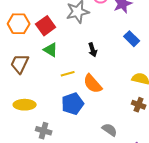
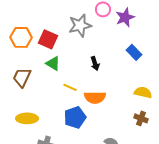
red square: (46, 26) -> (48, 39), turned -30
yellow line: (68, 74) -> (70, 87), turned 40
orange semicircle: (93, 84) -> (95, 97), turned -50

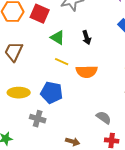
green triangle: (53, 63) -> (58, 38), moved
blue pentagon: (75, 117) -> (52, 93), moved, turned 30

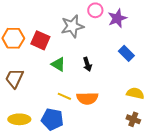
yellow line: (62, 62) -> (64, 96), moved

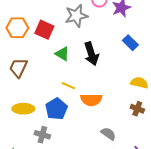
black arrow: (87, 64) -> (91, 54), size x1.6
orange semicircle: (87, 98) -> (91, 100), moved
blue pentagon: (52, 119) -> (56, 109), turned 30

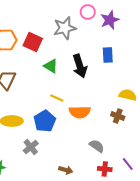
blue rectangle: (130, 43) -> (108, 55), moved, turned 42
brown cross: (137, 109) -> (118, 116), moved
gray cross: (42, 135) -> (31, 147), turned 35

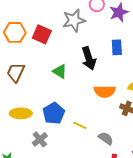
green triangle: (51, 66) -> (60, 71), moved
yellow line: (57, 98) -> (80, 125), moved
orange semicircle: (80, 112) -> (105, 91), moved

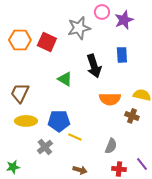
brown trapezoid: (16, 72) -> (20, 93), moved
blue pentagon: (54, 113) -> (59, 121), turned 30
yellow line: (80, 125) -> (75, 137), moved
gray semicircle: (106, 138) -> (111, 146), turned 77

